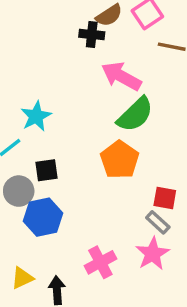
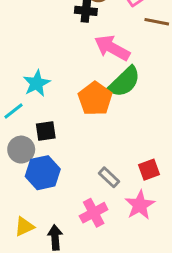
orange pentagon: (120, 160) -> (95, 99), moved
red square: (165, 198) -> (149, 170), moved, turned -30
gray rectangle: (158, 222) -> (109, 177), moved

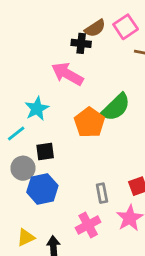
pink arrow: (112, 48) -> (67, 74), moved
gray rectangle: (109, 177) -> (102, 193), turned 36

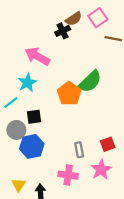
black cross: (81, 43) -> (63, 31), turned -32
pink arrow: (67, 74) -> (37, 56), moved
pink cross: (88, 225) -> (68, 175), turned 36
yellow triangle: (26, 237) -> (19, 185), turned -32

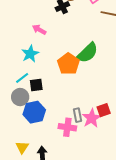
pink arrow: (37, 56) -> (39, 30), size x0.6
cyan line: (11, 102) -> (22, 78), moved
pink star: (101, 170) -> (92, 118), moved
pink cross: (68, 175) -> (67, 127), moved

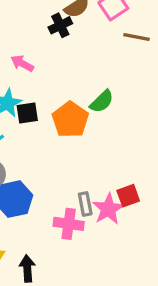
green semicircle: (88, 53) -> (102, 101), size x0.7
black square: (36, 85) -> (27, 113), moved

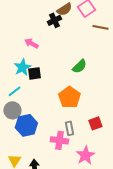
orange pentagon: (70, 120) -> (69, 97), moved
pink star: (108, 209) -> (85, 155), moved

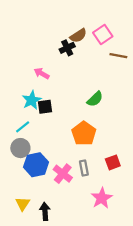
pink cross: (59, 140) -> (63, 174), moved, turned 30

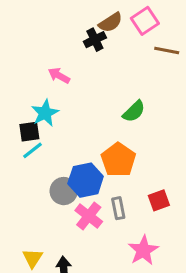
black square: (45, 107) -> (29, 132), moved
gray circle: (20, 148) -> (64, 191), moved
blue hexagon: (36, 165) -> (86, 180), moved

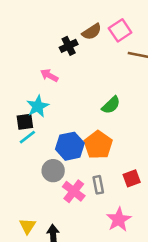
black cross: (95, 40) -> (69, 46), moved
blue hexagon: (86, 180) -> (70, 146), moved

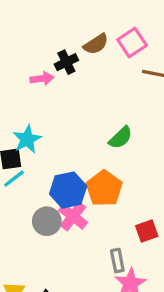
pink arrow: (49, 75) -> (42, 79), moved, turned 144
gray rectangle: (98, 185) -> (117, 261), moved
pink cross: (74, 191) -> (73, 216), moved

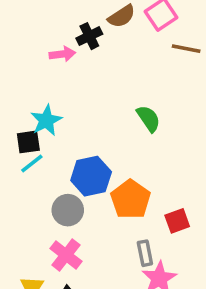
green semicircle: (121, 138) -> (149, 119), turned -80
orange pentagon: (104, 188) -> (131, 199), moved
pink cross: (73, 216) -> (66, 255), moved

